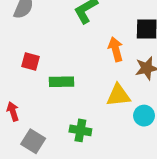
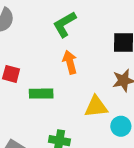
orange arrow: (116, 49) -> (70, 62), moved

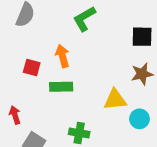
orange arrow: (70, 62) -> (62, 56), moved

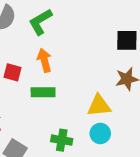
green L-shape: (84, 19) -> (40, 22), moved
cyan circle: (139, 119) -> (100, 133), moved

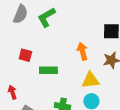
orange arrow: (44, 60) -> (82, 51), moved

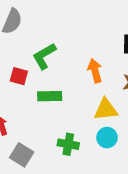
green L-shape: (46, 17) -> (44, 56), moved

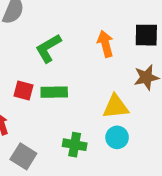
orange arrow: (95, 71) -> (105, 44), moved
red square: (19, 76) -> (23, 91), moved

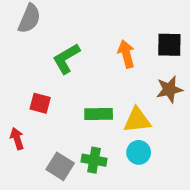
green rectangle: (54, 92) -> (99, 114), moved
gray square: (23, 156) -> (60, 166), moved

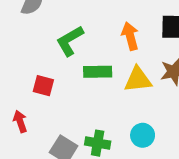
green rectangle: (99, 114) -> (98, 72), moved
yellow triangle: (137, 120) -> (138, 79), moved

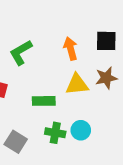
green rectangle: (98, 72) -> (44, 101), moved
green cross: (98, 143) -> (55, 133), moved

